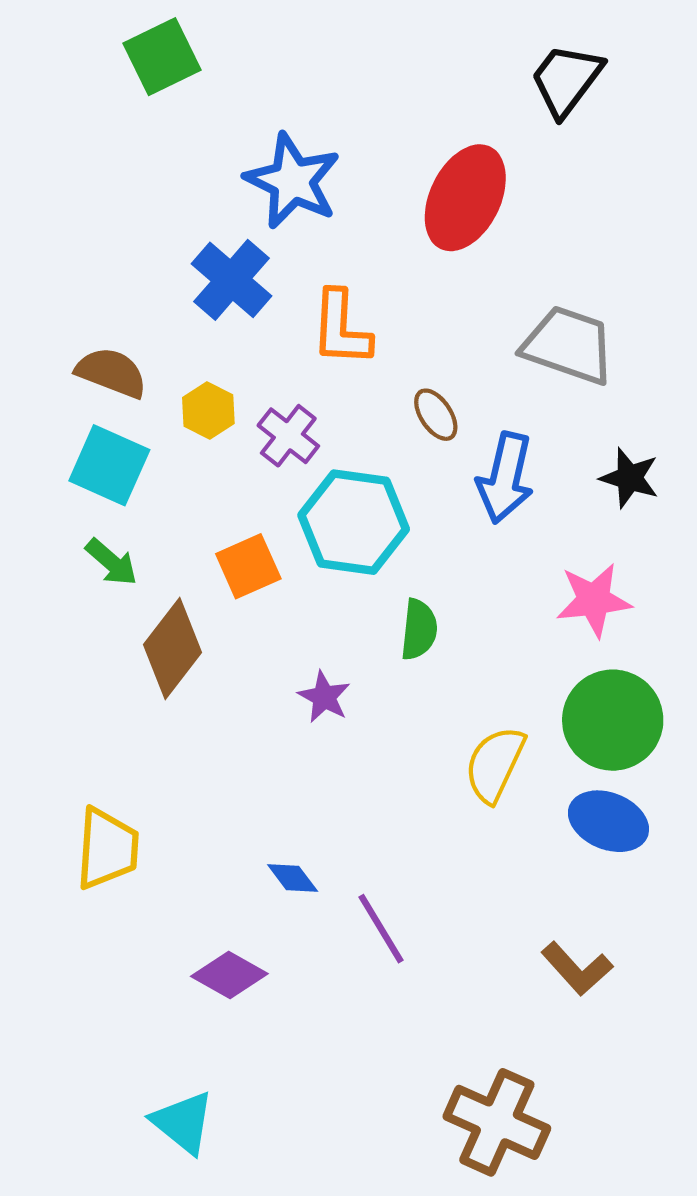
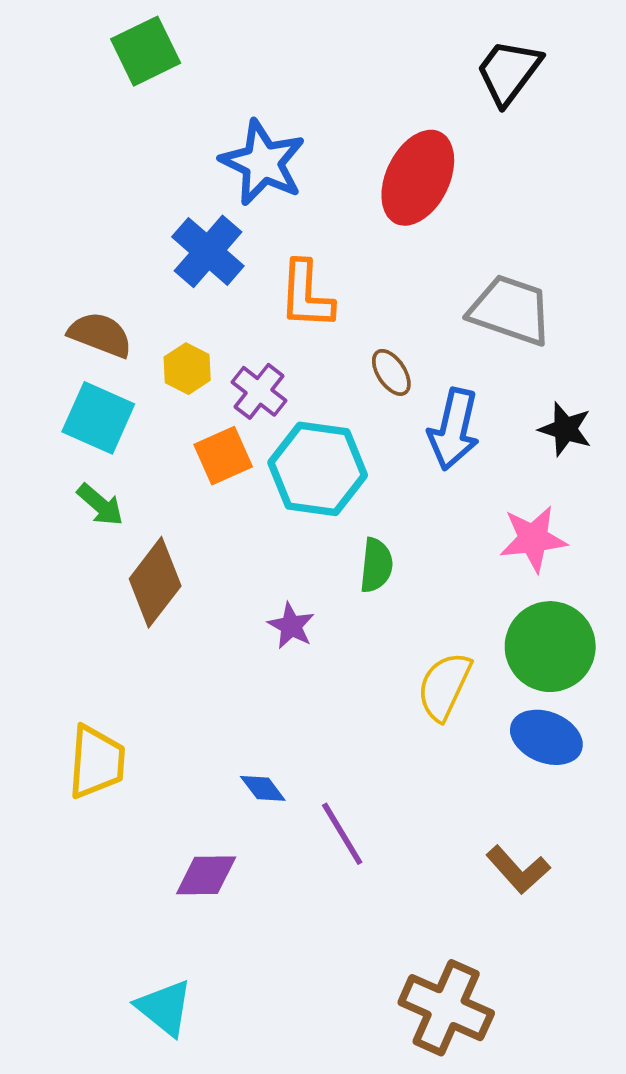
orange square: (248, 566) -> (223, 456), moved
purple diamond: (229, 975) -> (206, 875), turned -30

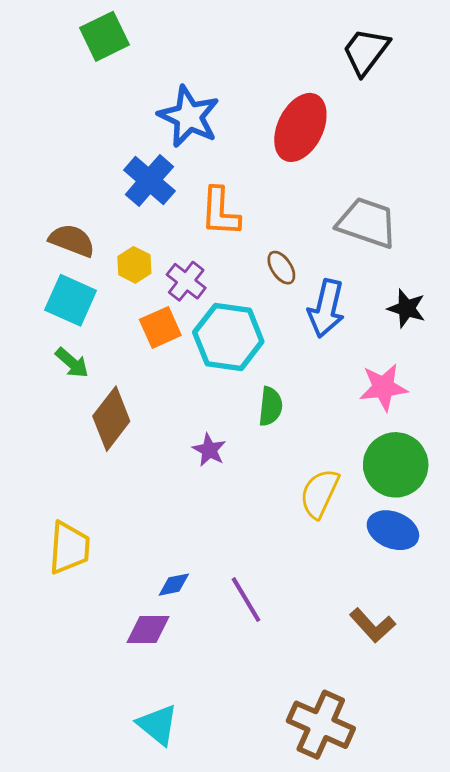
blue diamond: (263, 788) -> (174, 585), moved, turned -64
cyan triangle: (164, 1008) -> (158, 725), moved

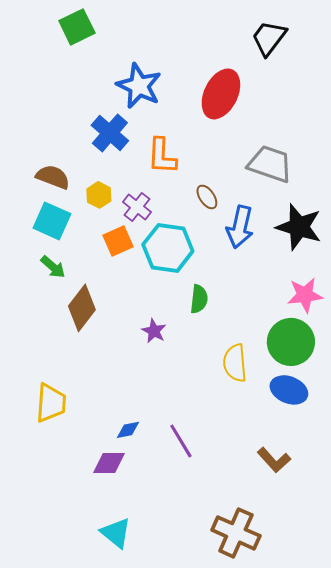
black star: (407, 308) -> (299, 227), size x1.6
pink star: (383, 387) -> (305, 295), moved
yellow semicircle: (319, 493) -> (235, 363), turned -30

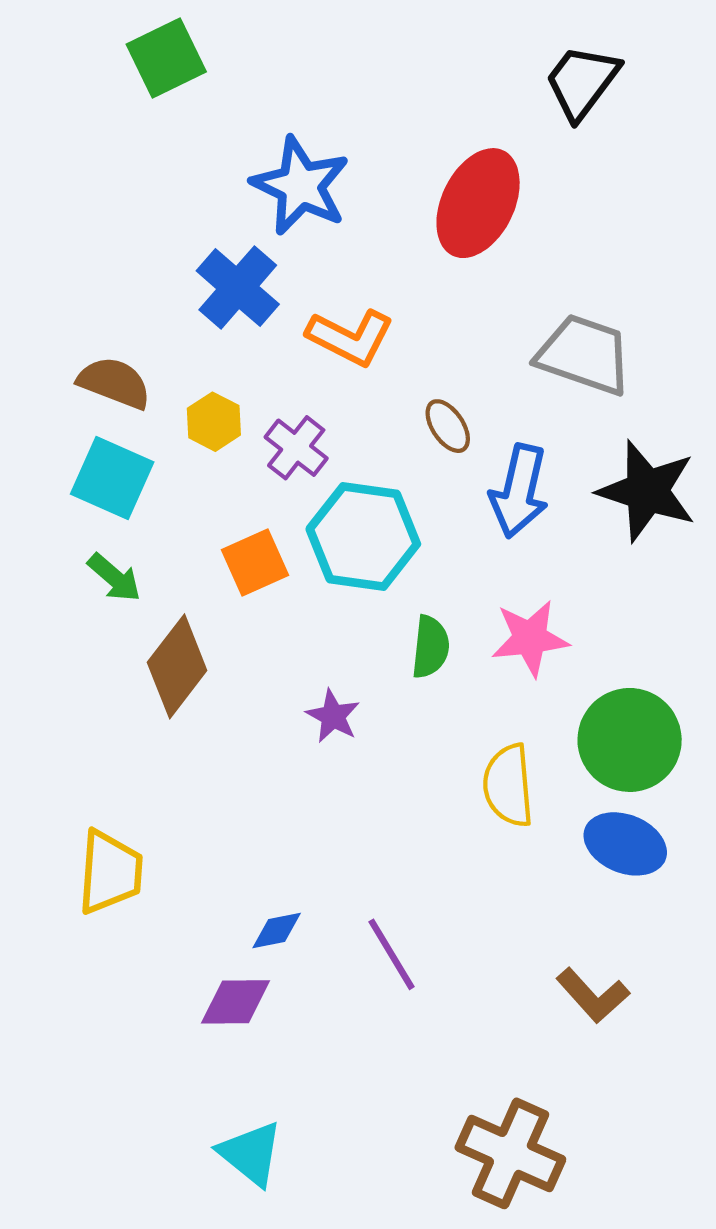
orange L-shape: (162, 156) -> (350, 337), turned -66
orange square: (118, 241) -> (255, 562), moved
pink star: (305, 295) -> (530, 638), moved

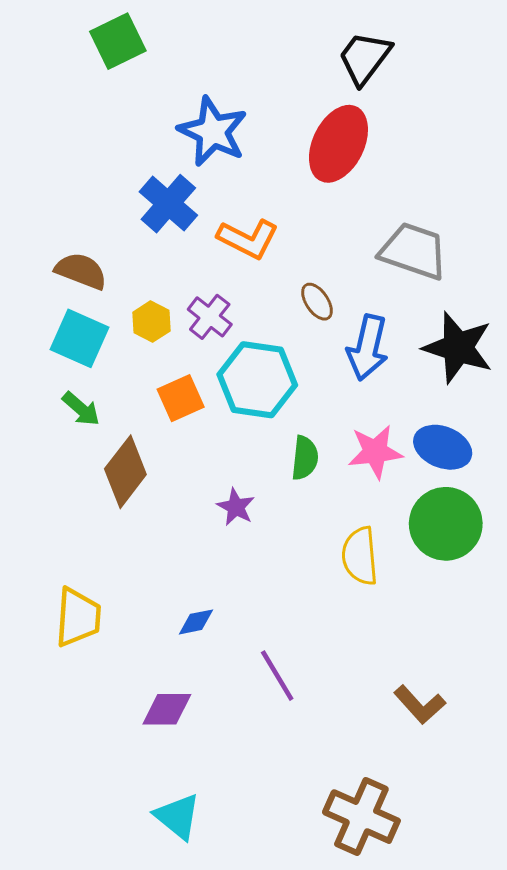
black trapezoid: (582, 82) -> (365, 58), moved
yellow hexagon: (214, 422) -> (151, 322), moved
blue ellipse: (625, 844) -> (443, 447), moved
blue diamond: (277, 930) -> (196, 622), moved

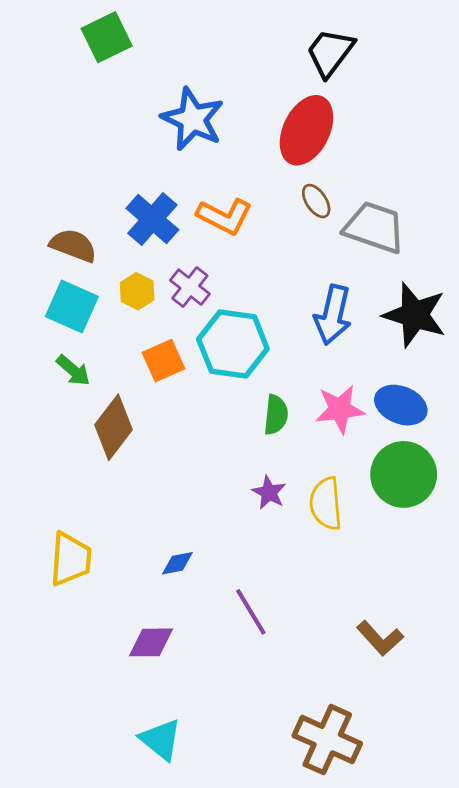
blue cross: (168, 204) -> (152, 219), moved
brown ellipse: (317, 302) -> (316, 201), moved
purple star: (236, 507) -> (269, 492), moved

